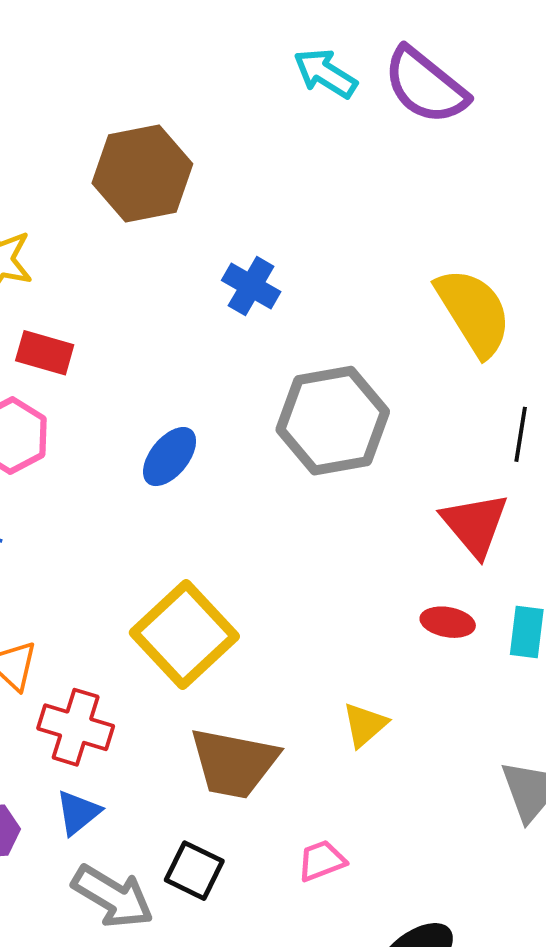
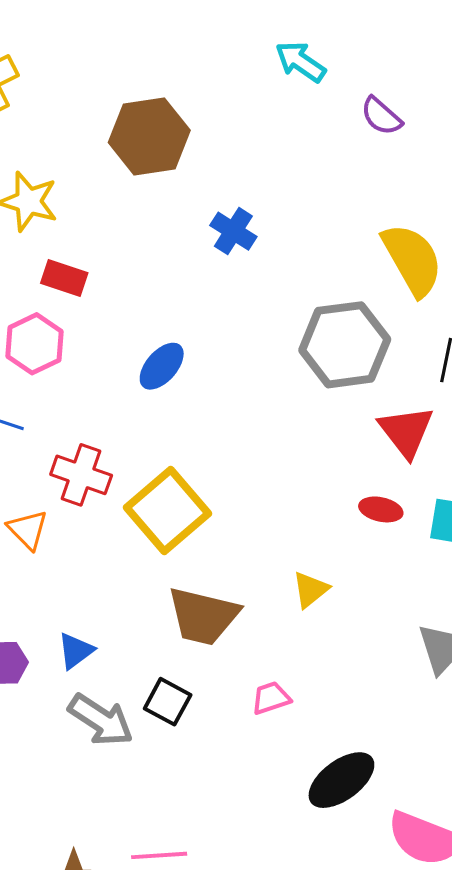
purple semicircle: (425, 86) -> (381, 116), moved, size x0.6
gray hexagon: (333, 421) -> (345, 345), moved
red cross: (76, 727) -> (81, 475), moved

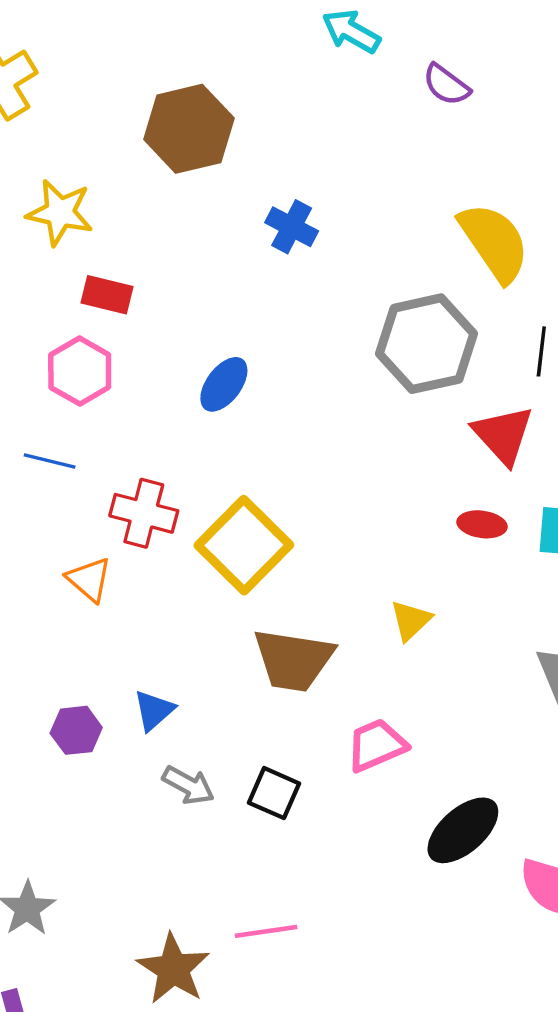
pink trapezoid: (271, 698) -> (376, 745), size x1.4
black square: (168, 702) -> (274, 793), moved
gray arrow: (101, 720) -> (188, 785), size x0.7

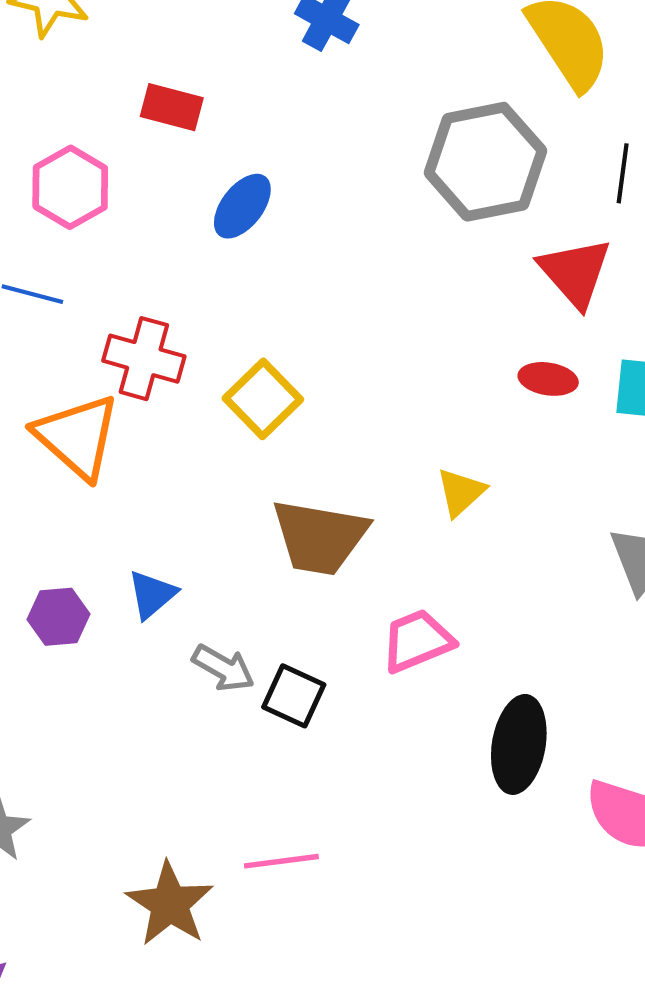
red rectangle: (107, 295) -> (172, 107), moved
yellow square: (244, 545) -> (263, 399), size x0.7
orange triangle: (89, 579) -> (77, 437), size x1.6
gray arrow: (188, 785) -> (223, 668), moved
black ellipse: (463, 830) -> (519, 744), turned -40

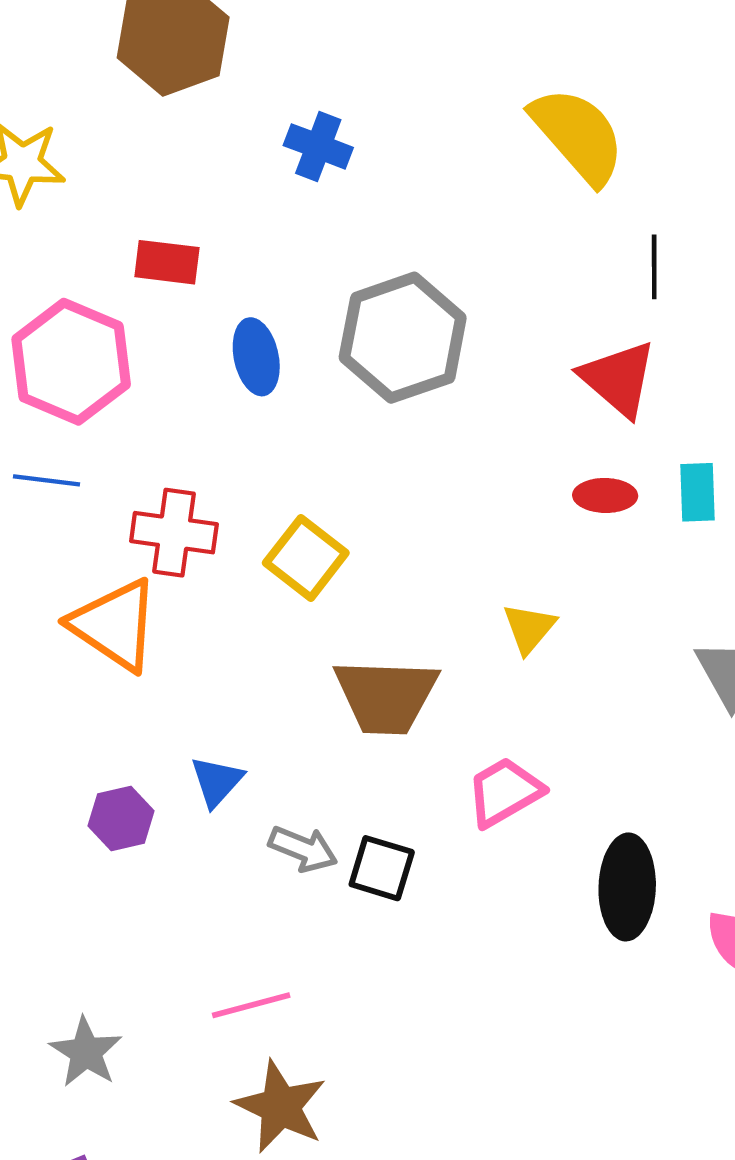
gray hexagon: (485, 162) -> (403, 338), moved
pink hexagon: (70, 187) -> (71, 362), size x1.4
blue ellipse: (242, 206) -> (256, 357), turned -42
pink line: (281, 861) -> (251, 1005), moved

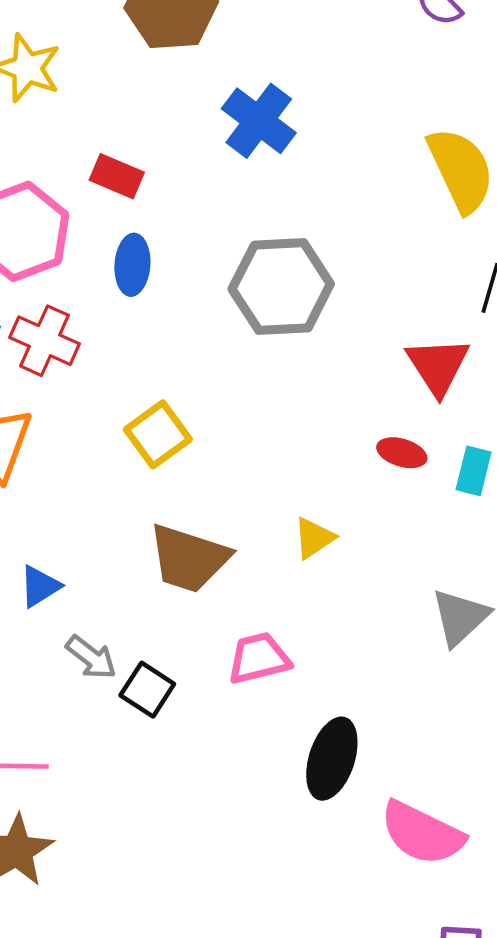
blue cross: (318, 146) -> (259, 121), size x1.4
blue ellipse: (256, 357) -> (132, 265), moved
red cross: (174, 533) -> (45, 341), moved

